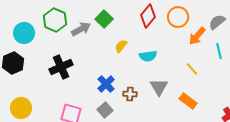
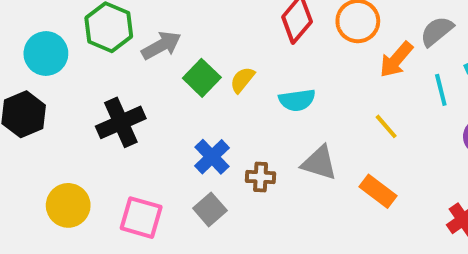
green square: (104, 19) -> (202, 78), moved
gray triangle: (159, 87) -> (319, 163), turned -42
yellow circle: (21, 108) -> (68, 205), moved

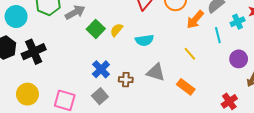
black cross: (121, 122) -> (34, 52), moved

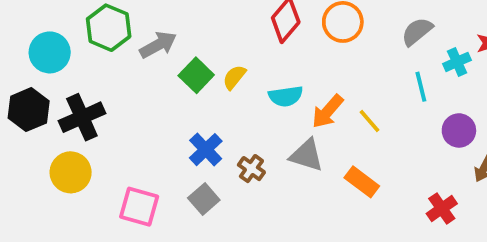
orange arrow: (195, 20) -> (328, 111), moved
brown cross: (126, 80) -> (251, 169), turned 32
yellow circle: (27, 94) -> (71, 172), moved

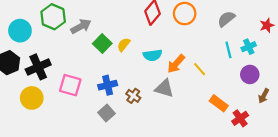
cyan cross: (457, 62) -> (249, 47), moved
blue cross: (206, 150) -> (108, 85), turned 30
orange rectangle: (362, 182) -> (219, 103), moved
pink square: (139, 207) -> (70, 85), moved

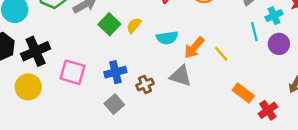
cyan cross: (249, 47) -> (274, 16), moved
purple circle: (250, 74) -> (279, 44), moved
brown cross: (133, 96) -> (145, 84), turned 32

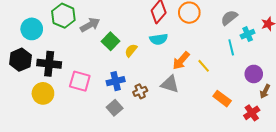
yellow semicircle: (134, 25) -> (131, 50), moved
cyan semicircle: (167, 38) -> (159, 39), moved
purple circle: (279, 44) -> (254, 74), moved
black cross: (36, 51) -> (49, 64), turned 30
red cross: (268, 110) -> (252, 113), moved

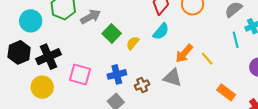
cyan semicircle: (159, 39) -> (161, 31), turned -42
black cross: (49, 64) -> (49, 57), turned -30

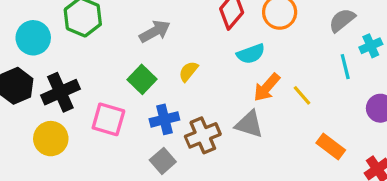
gray arrow: (91, 17) -> (155, 31), moved
cyan semicircle: (161, 31) -> (251, 54), moved, turned 30
green square: (112, 34) -> (142, 79), moved
brown cross: (142, 85) -> (203, 135), size x1.5

